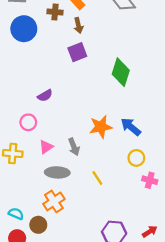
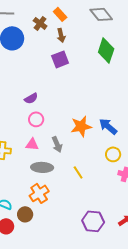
brown cross: (55, 12) -> (40, 23), turned 32
green diamond: (121, 72) -> (106, 50), moved
pink circle: (28, 122) -> (36, 119), moved
pink triangle: (46, 147) -> (32, 144), turned 40

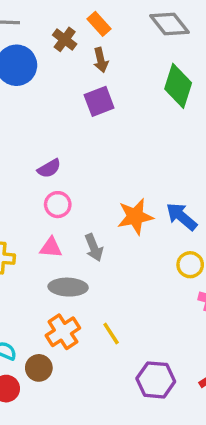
yellow line: (78, 172) -> (111, 334), moved

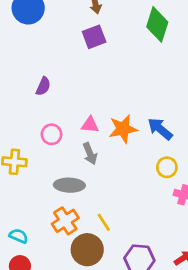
purple semicircle: (49, 168) -> (43, 86), moved, turned -36
pink circle: (58, 205) -> (52, 134), moved
pink triangle: (51, 248) -> (90, 125), moved
brown circle: (39, 368) -> (87, 250), moved, size x1.5

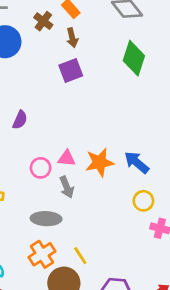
pink circle: (52, 134) -> (41, 168), moved

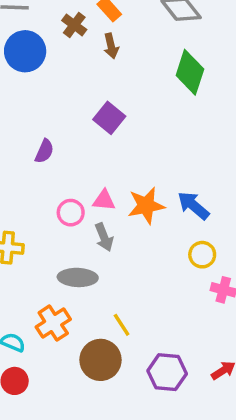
purple square: (71, 71) -> (109, 118), moved, turned -30
orange cross: (42, 254) -> (53, 323), moved

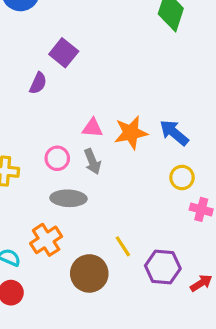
purple square: (109, 118) -> (64, 53), moved
pink circle: (71, 213) -> (57, 158), moved
yellow line: (122, 325) -> (123, 246), moved
purple hexagon: (167, 372) -> (163, 267), moved

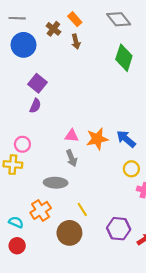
purple square: (64, 53) -> (37, 83), moved
pink circle: (57, 158) -> (22, 144), moved
yellow line: (123, 246) -> (82, 209), moved

